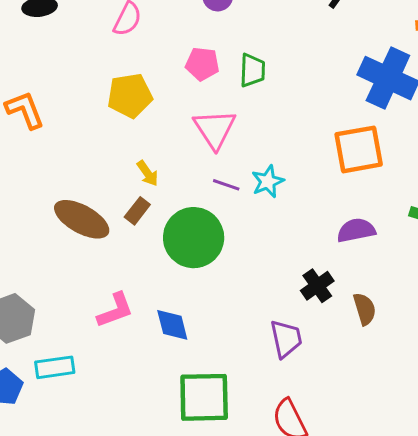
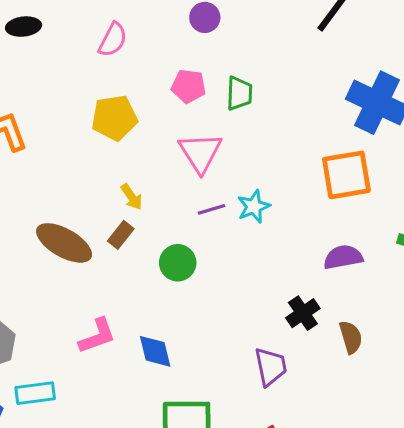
purple line: (226, 185) -> (211, 209), turned -36
green circle: (194, 238) -> (178, 263), size x0.6

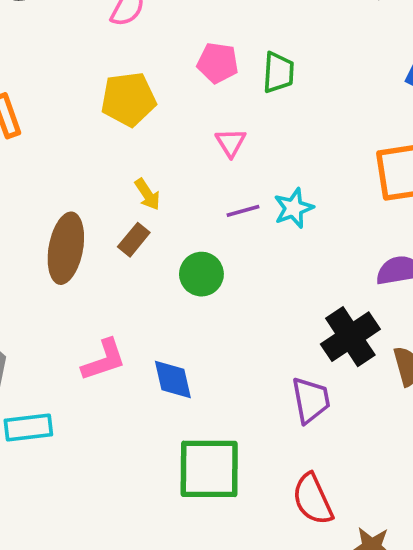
pink triangle: (200, 153) -> (231, 143), size x0.6
brown ellipse: (64, 243) -> (66, 248), turned 70
black cross: (303, 313) -> (350, 337), size x1.4

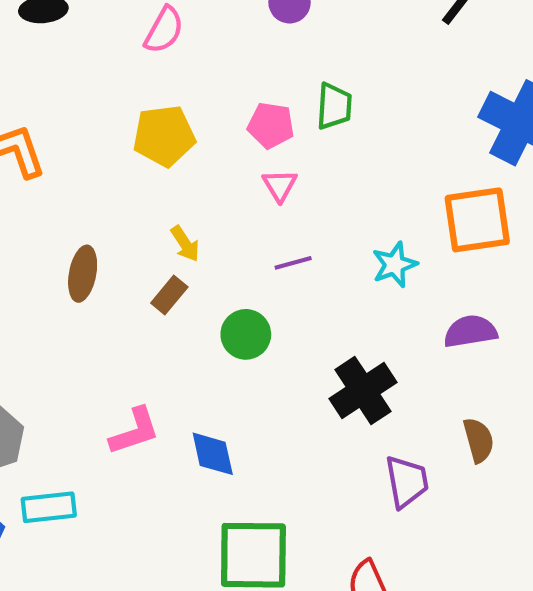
pink pentagon: (218, 63) -> (271, 125), moved
cyan star: (294, 208) -> (395, 265), moved
brown ellipse: (66, 248) -> (83, 274), moved, size x0.7
black cross: (350, 337) -> (363, 390), moved
purple trapezoid: (311, 400) -> (407, 482), moved

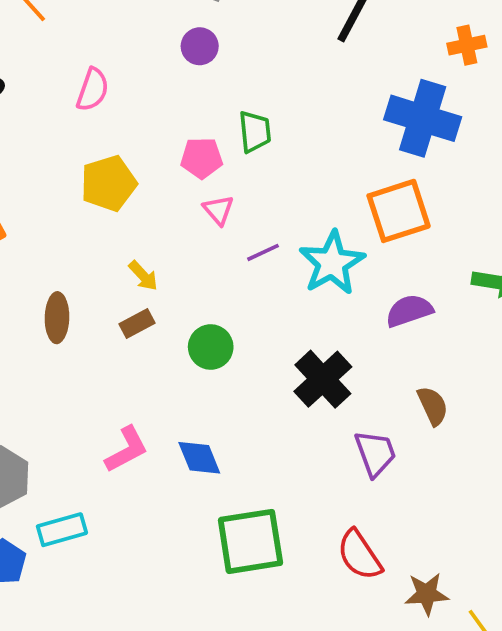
purple line: (293, 263) -> (263, 252), moved
cyan star: (395, 265) -> (332, 263), size x1.6
brown rectangle: (169, 295) -> (137, 324), turned 32

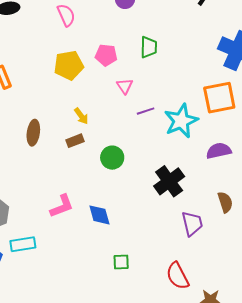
pink semicircle: (93, 90) -> (66, 15), turned -50
pink pentagon: (202, 158) -> (106, 55), moved
green square: (250, 541) -> (121, 262), size x0.5

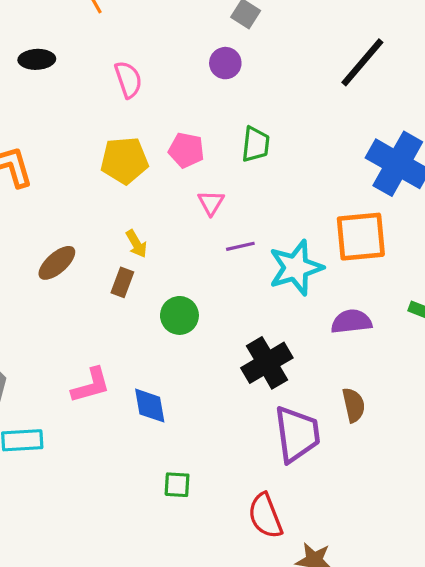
brown ellipse: (33, 133) -> (57, 263), turned 35
brown rectangle: (75, 141) -> (122, 282), turned -54
purple trapezoid: (192, 224) -> (297, 434), size x1.4

